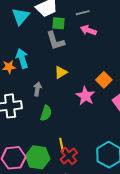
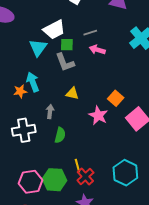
cyan triangle: (21, 16) -> (38, 48), moved
yellow triangle: (61, 72) -> (72, 94), turned 48

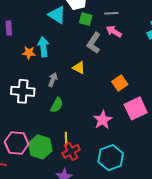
cyan triangle: (38, 48) -> (57, 15), turned -48
gray L-shape: (65, 62) -> (94, 43), moved, turned 40
pink star: (98, 115) -> (103, 120), moved

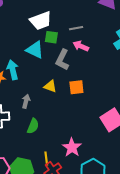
cyan triangle: (57, 15) -> (35, 50), moved
orange square: (120, 83) -> (76, 87), moved, turned 35
pink star: (103, 120) -> (72, 147), moved

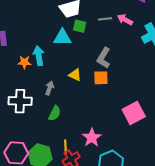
pink arrow: (81, 46) -> (125, 20), moved
cyan triangle: (35, 50) -> (62, 37), turned -30
gray L-shape: (62, 60) -> (104, 58), moved

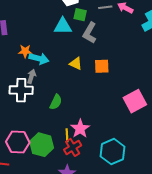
cyan arrow: (39, 56) -> (39, 59), moved, turned 114
gray L-shape: (104, 58) -> (90, 33), moved
gray arrow: (50, 88) -> (31, 76), moved
pink star: (92, 138) -> (80, 129), moved

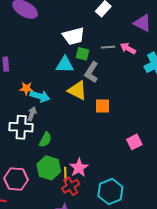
yellow triangle: (76, 64) -> (77, 90), moved, size x1.5
pink square: (135, 101) -> (134, 142), size x0.7
green semicircle: (56, 102) -> (45, 140), moved
green hexagon: (42, 145) -> (49, 168), moved

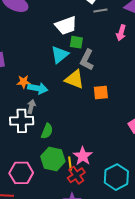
gray line: (108, 47) -> (100, 10), moved
pink arrow: (128, 48) -> (121, 33), turned -98
cyan triangle: (65, 65) -> (60, 55), turned -36

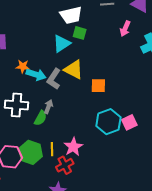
gray L-shape: (87, 60) -> (54, 79), moved
gray arrow: (31, 107) -> (48, 107), moved
green hexagon: (53, 159) -> (31, 152), moved
yellow line: (70, 163) -> (52, 149), moved
cyan hexagon: (116, 177) -> (108, 122), moved

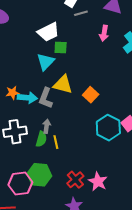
orange square: (98, 86) -> (91, 95), turned -35
pink star: (73, 147) -> (98, 182), moved
yellow line: (52, 149) -> (56, 142), moved

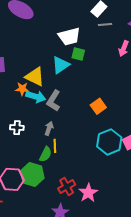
yellow triangle: (63, 85) -> (35, 77), moved
white cross: (15, 132) -> (17, 128), size x0.6
green semicircle: (41, 139) -> (45, 154), moved

